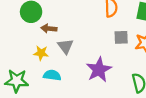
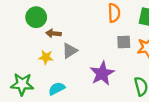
gray triangle: (65, 46) -> (70, 51), turned 35
cyan semicircle: (52, 75) -> (57, 89), moved, turned -35

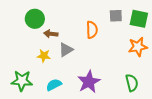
orange semicircle: (114, 13) -> (92, 30), moved
gray square: (124, 42) -> (116, 16), moved
purple star: (102, 73) -> (89, 82), moved

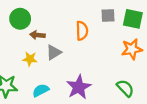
green semicircle: (132, 83) -> (125, 88), turned -30

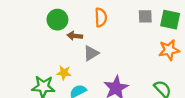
orange semicircle: (82, 31) -> (101, 17), moved
yellow star: (30, 59) -> (64, 73), moved

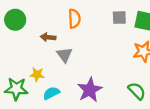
green circle: (57, 20) -> (15, 20), moved
gray triangle: (91, 53) -> (64, 55), turned -35

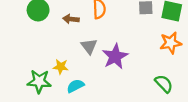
brown arrow: (48, 37) -> (71, 19), moved
purple star: (90, 90) -> (115, 56), moved

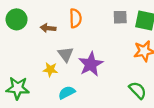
yellow star: (61, 67) -> (50, 70), moved
cyan semicircle: (75, 86) -> (67, 92), moved

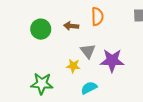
green circle: (17, 19) -> (41, 29), moved
purple star: (91, 64) -> (112, 61), turned 30

